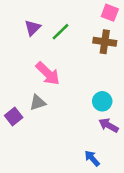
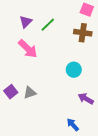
pink arrow: (48, 73) -> (28, 49), moved
cyan circle: (102, 101) -> (74, 70), moved
gray triangle: (38, 103) -> (30, 93), moved

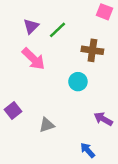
brown cross: (83, 33) -> (92, 50), moved
cyan circle: (74, 70) -> (78, 82), moved
gray triangle: (30, 93) -> (47, 125), moved

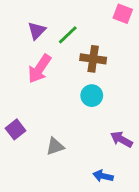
brown cross: (92, 50) -> (93, 59), moved
pink arrow: (33, 59) -> (40, 69), turned 80
blue arrow: (88, 150) -> (103, 176), turned -35

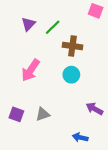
pink arrow: (40, 69) -> (31, 70), moved
purple square: (16, 129) -> (16, 114), moved, turned -32

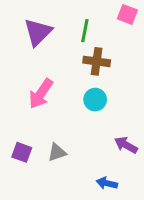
purple triangle: (28, 24) -> (38, 32), size x1.5
green line: (53, 27) -> (85, 31), moved, turned -35

